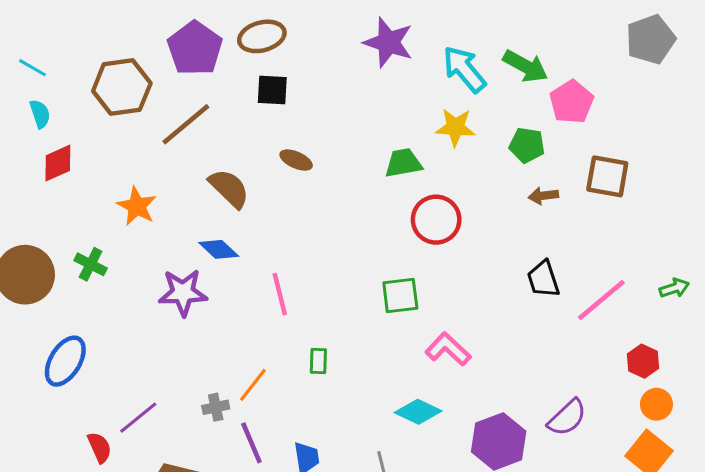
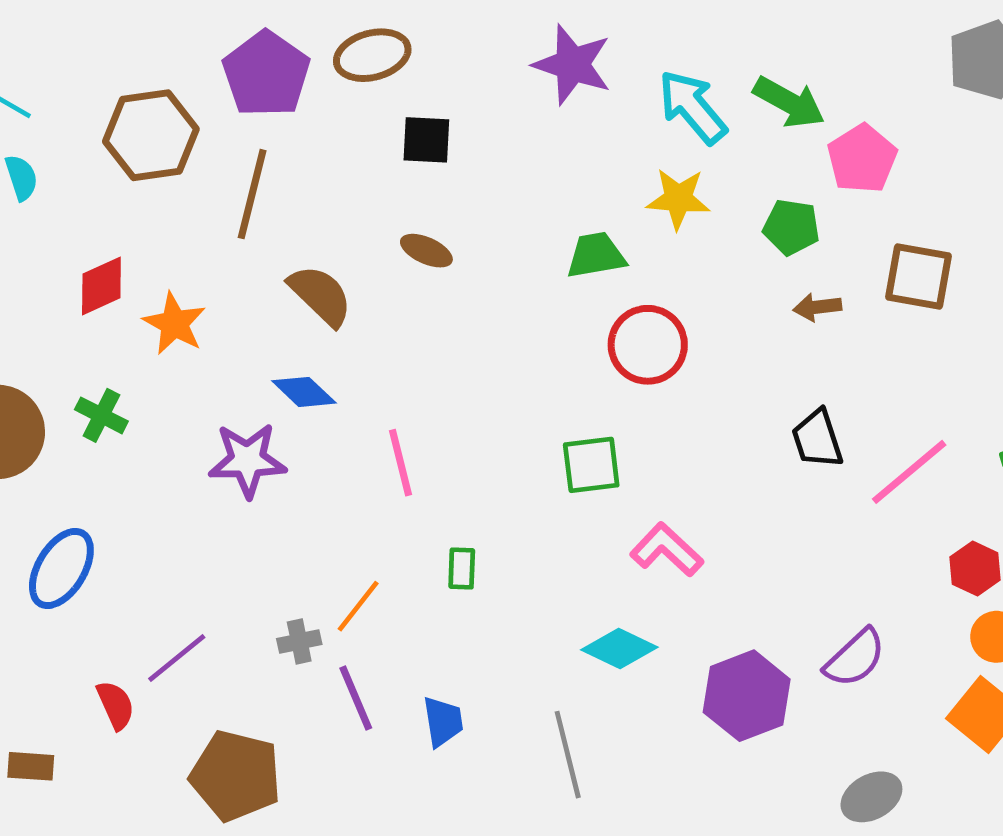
black square: (272, 90) -> (426, 140), moved
brown line: (186, 124) -> (252, 194), turned -36
red diamond: (58, 163) -> (101, 286), moved

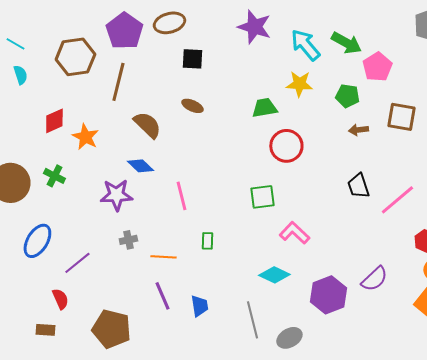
orange line: (358, 606) -> (163, 257), turned 55
gray cross: (299, 641) -> (128, 240), moved
purple line: (177, 658) -> (77, 263), moved
brown rectangle: (31, 766) -> (45, 330), moved
gray ellipse: (871, 797) -> (289, 338), moved

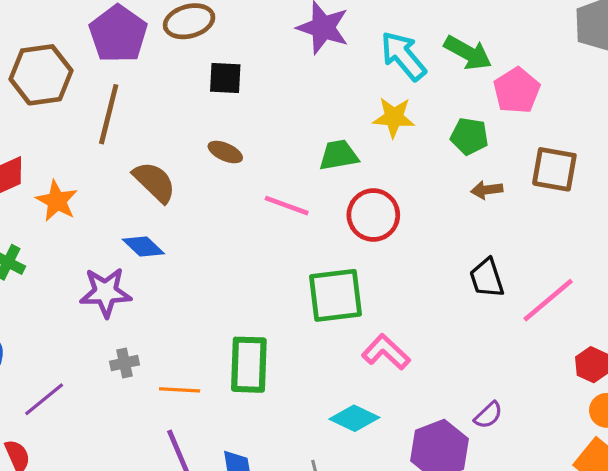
pink line: (181, 196) -> (287, 206), moved, turned -56
green square: (262, 197) -> (336, 295), size x1.4
green rectangle: (207, 241) -> (249, 365), size x2.0
purple semicircle: (374, 279) -> (488, 415), moved, size x0.7

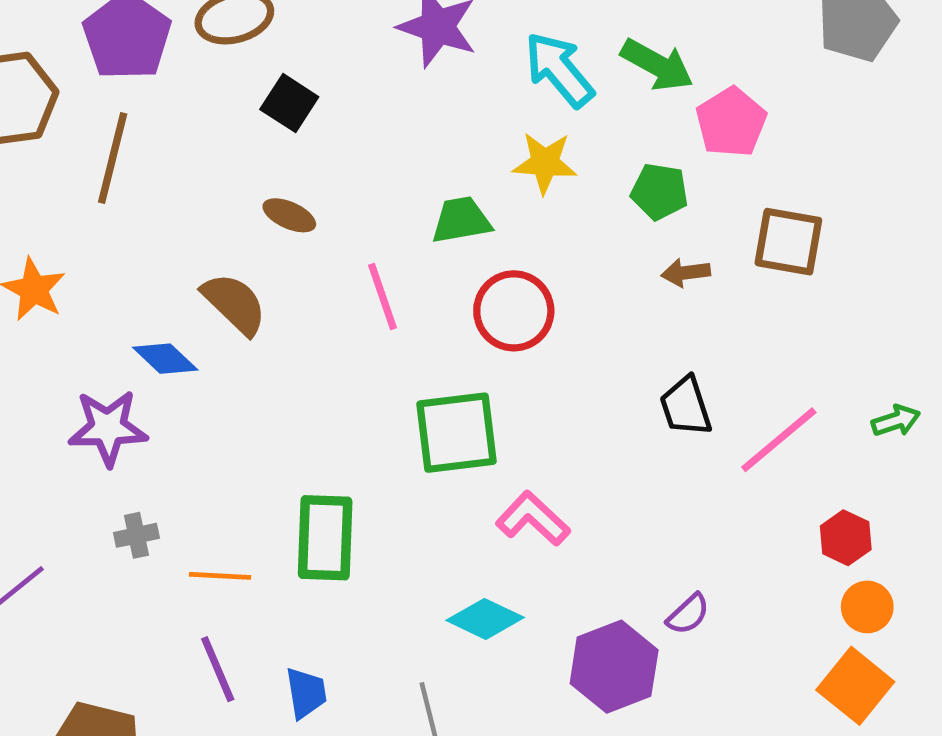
black square: (225, 78) -> (289, 103), turned 30
brown semicircle: (154, 182) -> (234, 304), moved
pink line: (287, 206) -> (382, 297), turned 51

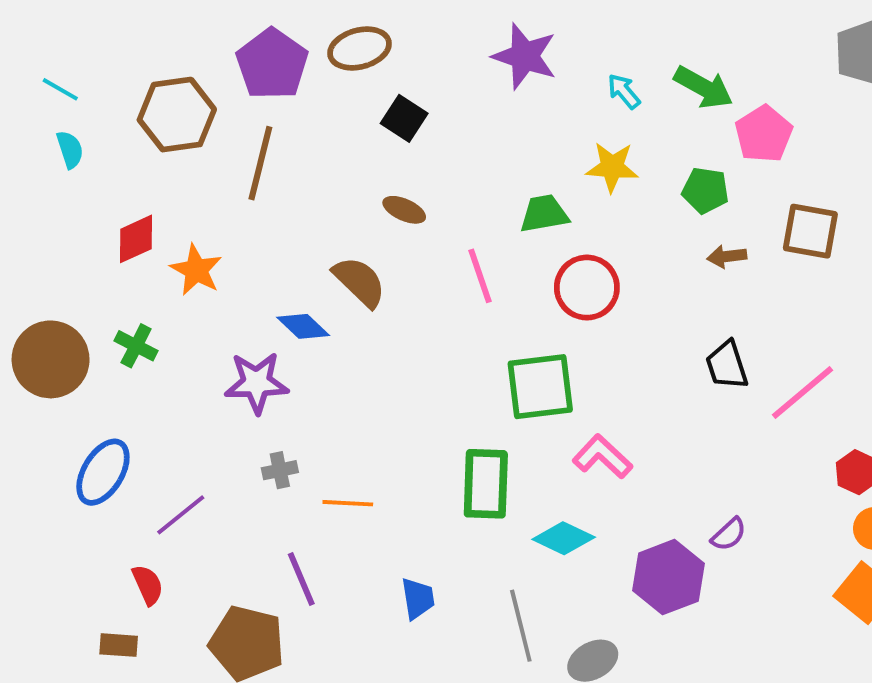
cyan arrow: (559, 70) -> (624, 91), size x0.6
green rectangle: (325, 538) -> (486, 484), moved
purple line: (218, 669) -> (301, 579), moved

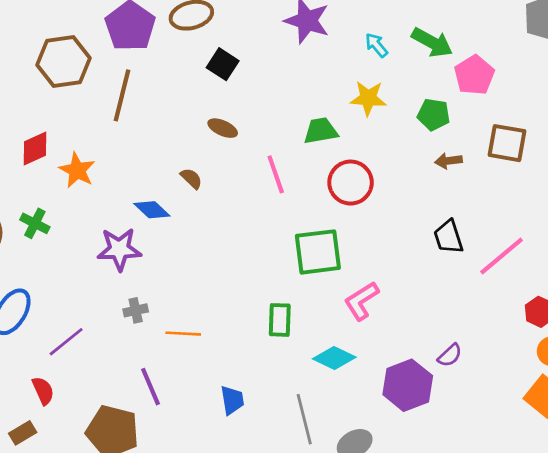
brown semicircle: (360, 282) -> (191, 178), size x0.6
pink L-shape: (602, 457) -> (361, 301), turned -75
green rectangle: (486, 484) -> (280, 320), size x0.7
brown rectangle: (119, 645) -> (23, 433), turned -35

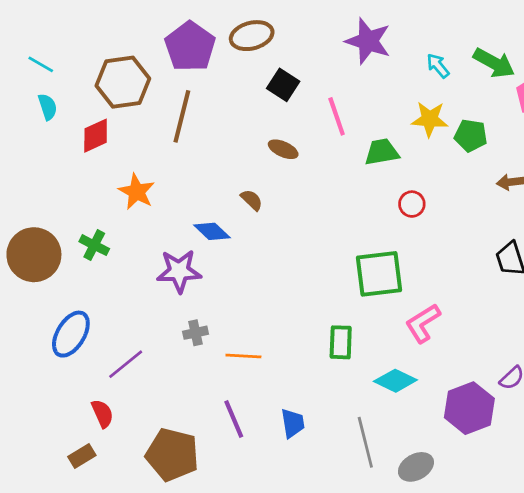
green pentagon: (434, 115) -> (471, 136), moved
red diamond: (35, 149) -> (96, 136), moved
pink line: (276, 174) -> (337, 116), moved
red circle: (351, 183) -> (412, 204), size x0.6
purple line: (151, 387) -> (234, 419), moved

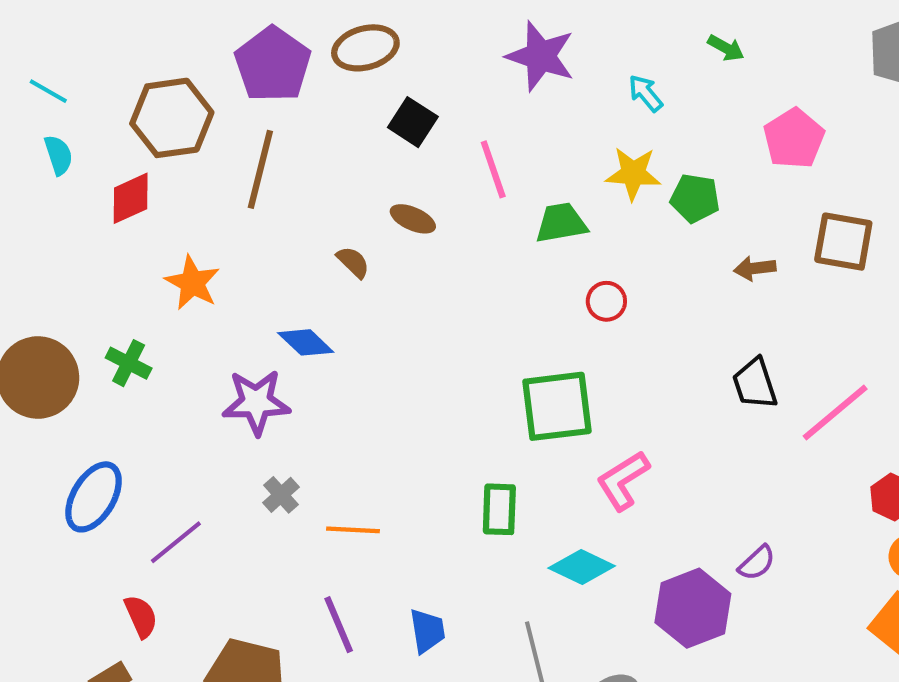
green arrow: (494, 63) -> (726, 48), moved, size x0.6
brown semicircle: (252, 200) -> (353, 262), moved
gray cross: (196, 333) -> (281, 495), turned -30

